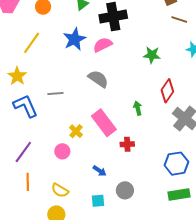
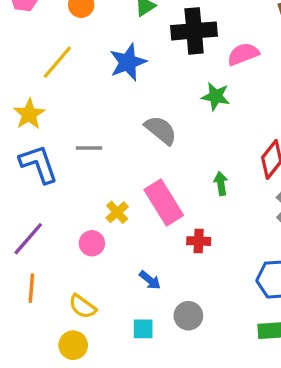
pink semicircle: (103, 45) -> (243, 54), moved
green star: (152, 55) -> (216, 96), moved

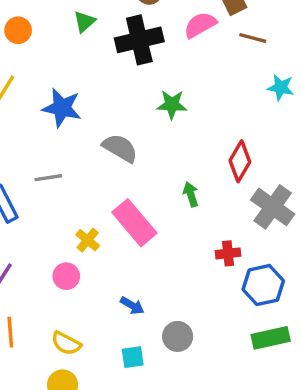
pink semicircle: (243, 54) -> (200, 25), moved
blue star: (128, 62) -> (62, 108), moved, turned -30
red cross: (199, 241) -> (228, 253), moved

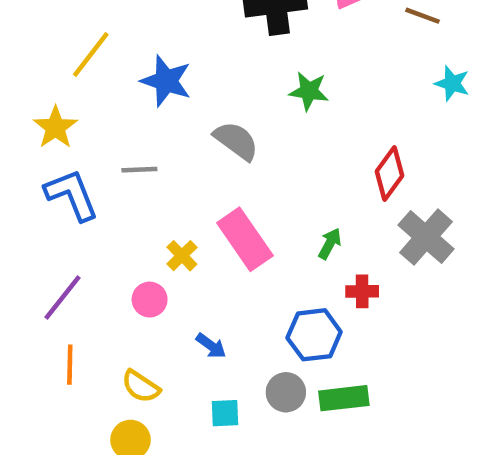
green arrow: (191, 194) -> (330, 244), moved, turned 40
blue hexagon: (263, 285) -> (314, 335), moved
blue arrow: (132, 306) -> (211, 346), moved
green rectangle: (271, 338) -> (344, 398), moved

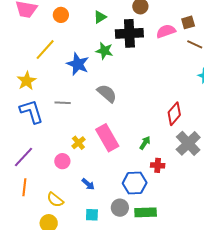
green star: (309, 91) -> (104, 51), moved

